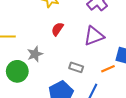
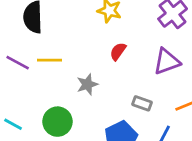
green circle: (17, 71) -> (57, 122), moved

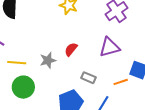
red semicircle: (118, 51) -> (71, 49), moved
yellow line: (50, 60) -> (17, 63), moved

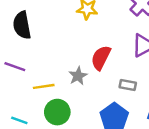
red semicircle: (71, 49) -> (101, 58), size x1.5

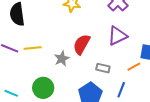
yellow line: (44, 86) -> (33, 48), moved

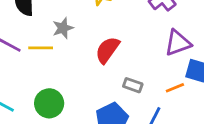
purple triangle: (117, 36) -> (178, 43), moved
gray star: (62, 59) -> (63, 28), moved

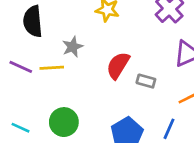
gray rectangle: (133, 85) -> (146, 81), moved

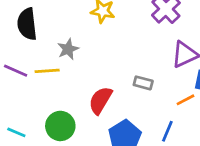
red semicircle: (118, 65) -> (100, 100), moved

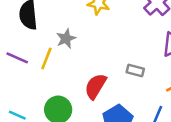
yellow line: (47, 71) -> (46, 58), turned -65

